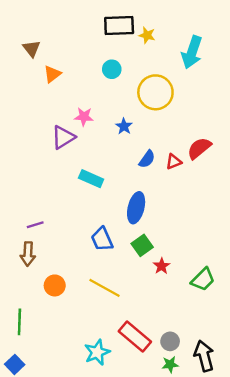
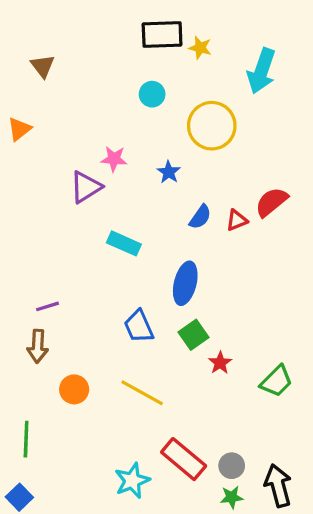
orange triangle: (52, 74) -> (19, 129), moved

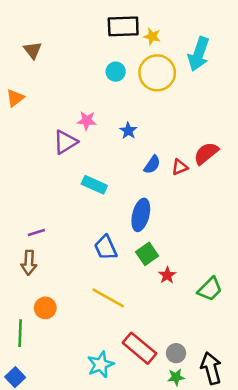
yellow circle: (212, 126) -> (157, 73), moved
orange circle: (74, 389) -> (45, 308), moved

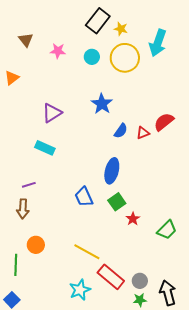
black rectangle: (123, 26) -> (98, 21), turned -50
pink star: (87, 121) -> (58, 51), moved
blue star: (128, 131) -> (102, 104), size x1.5
cyan rectangle: (94, 185) -> (45, 148), moved
yellow line: (108, 298) -> (87, 252), moved

